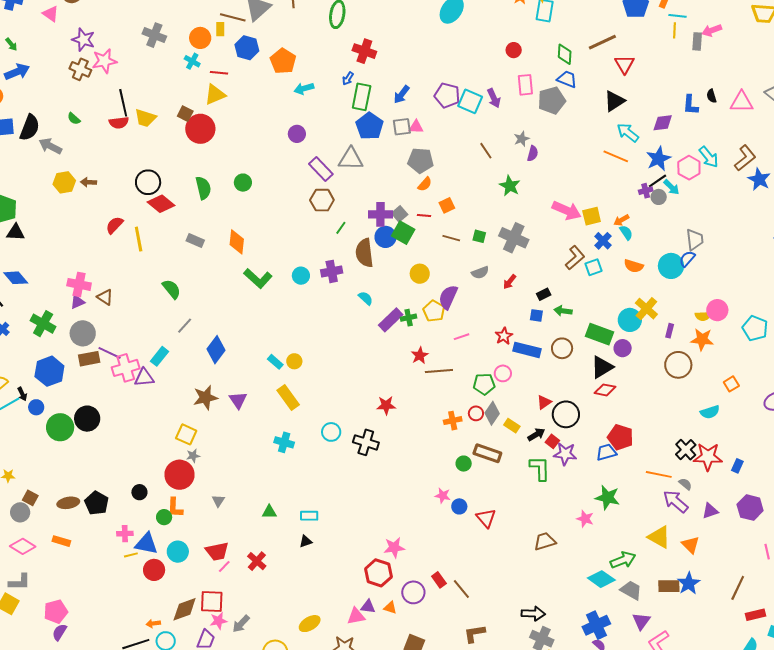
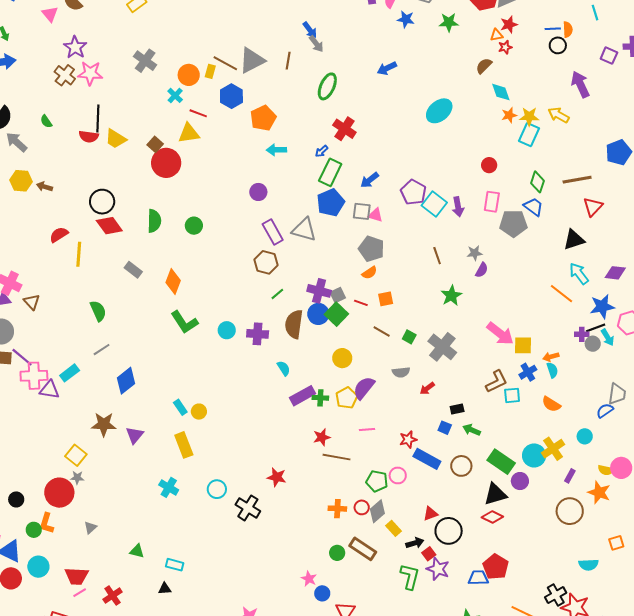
cyan circle: (671, 266) -> (585, 436), moved, size x0.6

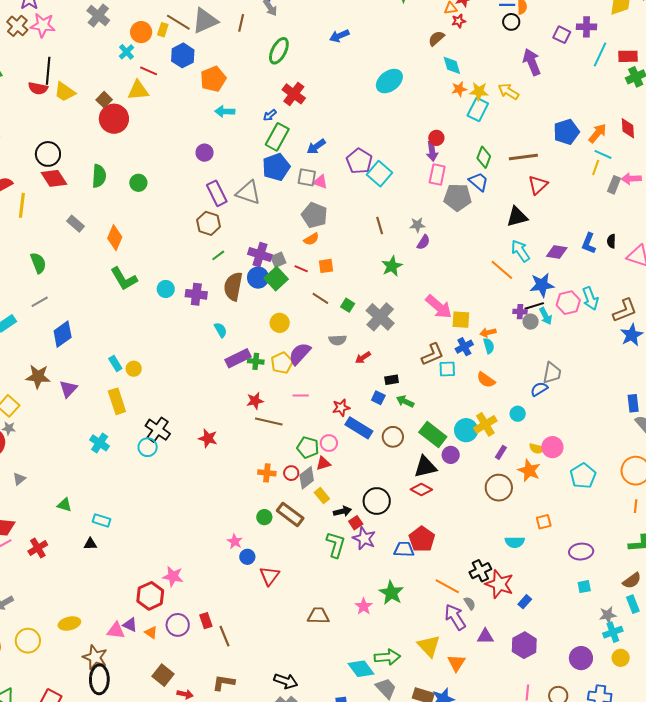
purple arrow: (458, 207) -> (432, 151), moved
black cross: (248, 508) -> (158, 430), moved
red triangle: (430, 514) -> (323, 463), moved

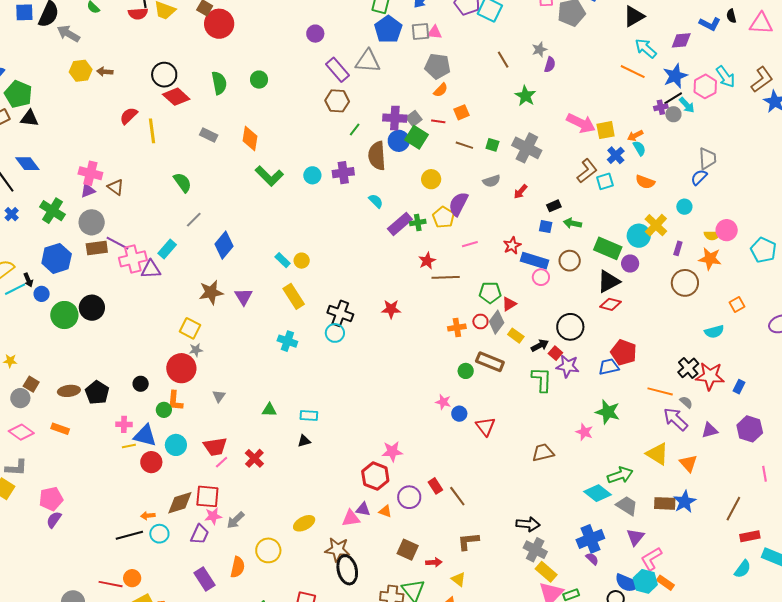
blue L-shape: (589, 243) -> (710, 24), turned -70
pink circle: (329, 443) -> (541, 277), moved

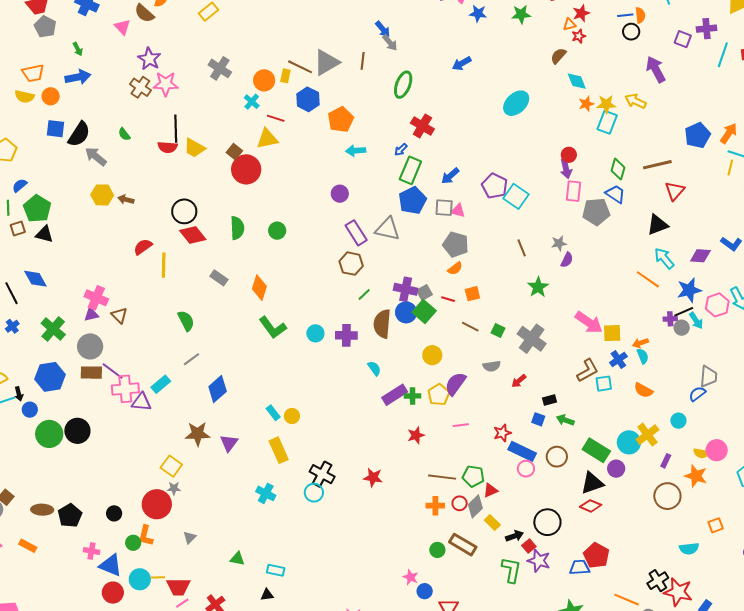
brown line: (446, 277) -> (442, 477), moved
yellow line: (129, 446) -> (158, 577), moved

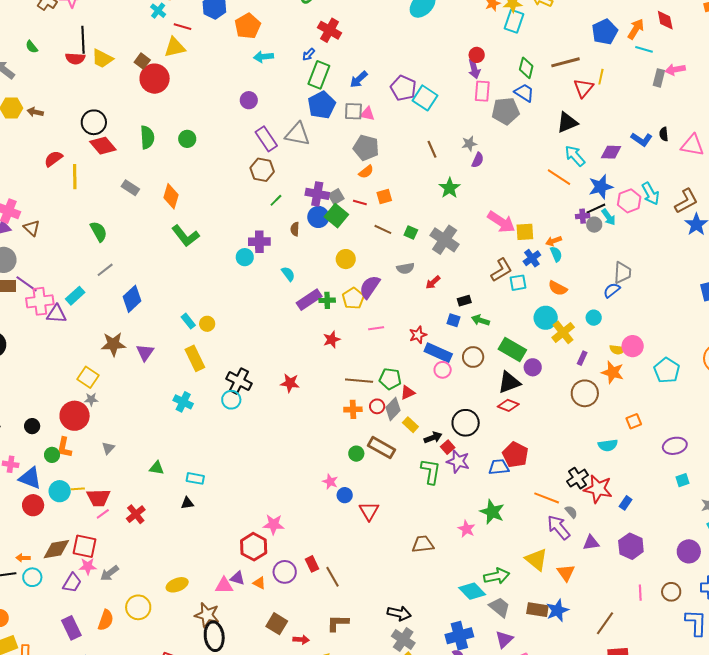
yellow line: (730, 168) -> (601, 77), moved
brown semicircle: (382, 324) -> (295, 229), size x0.5
cyan circle: (315, 333) -> (245, 257), moved
cyan circle: (629, 442) -> (546, 318), moved

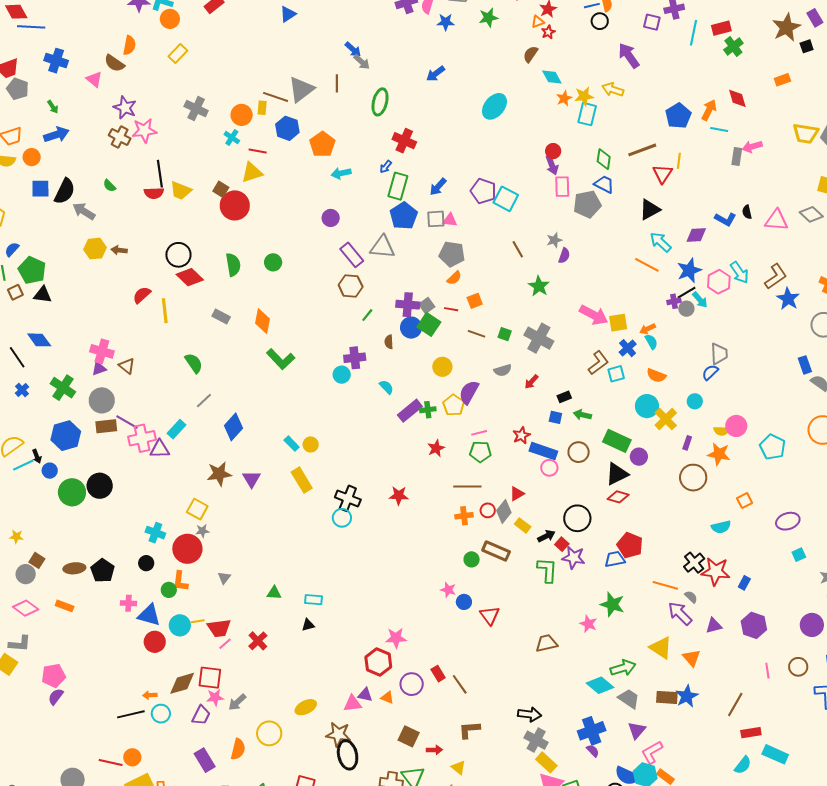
green pentagon: (390, 379) -> (480, 452), moved
cyan cross: (183, 402) -> (155, 533), moved

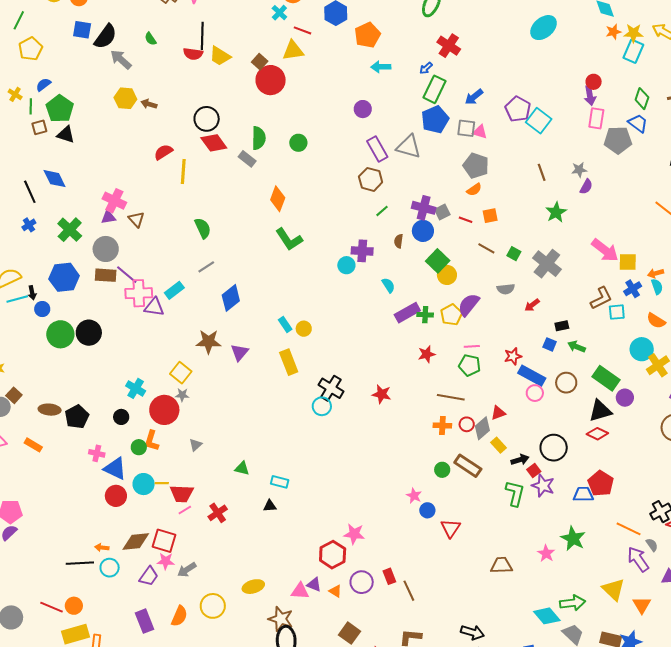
gray rectangle: (221, 316) -> (247, 159), moved
green square: (429, 324) -> (438, 261), moved

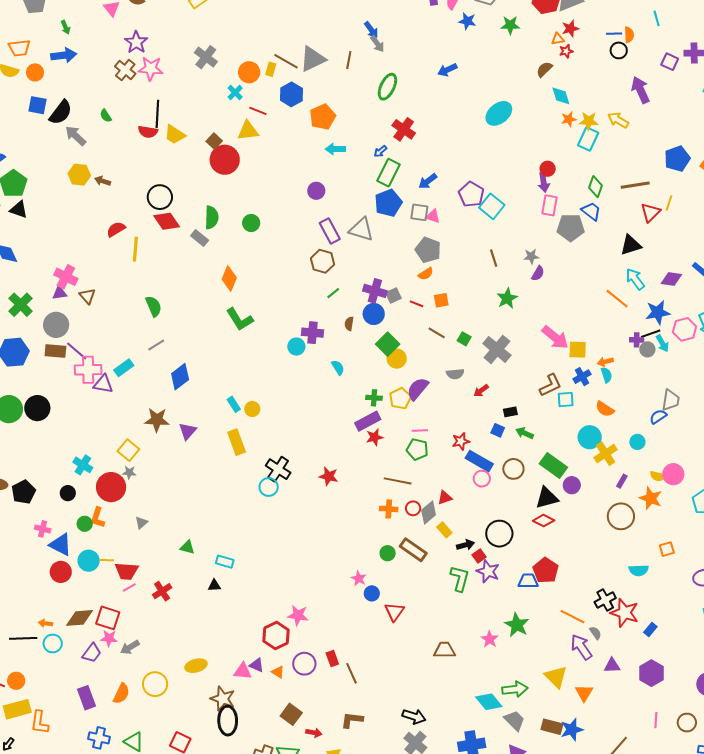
purple rectangle: (407, 313) -> (368, 421), moved

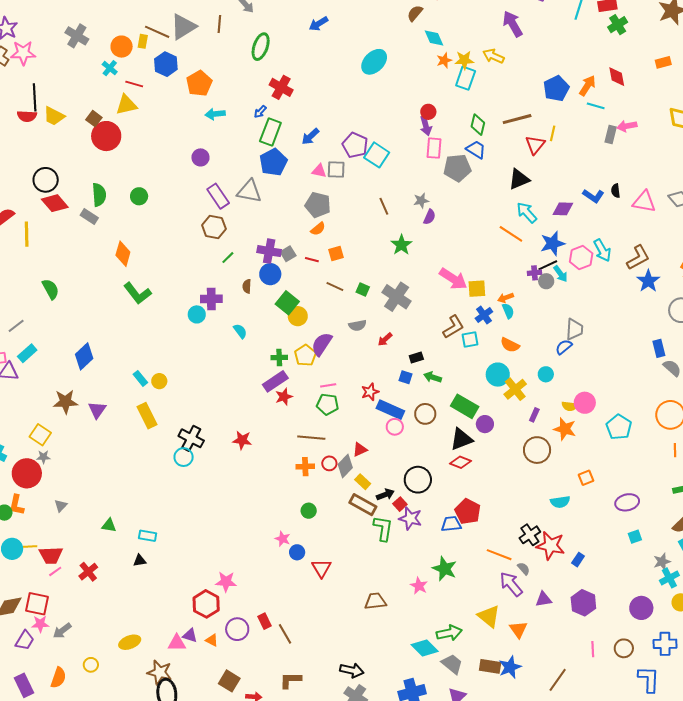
gray square: (419, 212) -> (336, 169), moved
gray line: (156, 345) -> (16, 326), moved
brown rectangle: (413, 550) -> (363, 505), moved
yellow circle: (155, 684) -> (91, 665), size x0.6

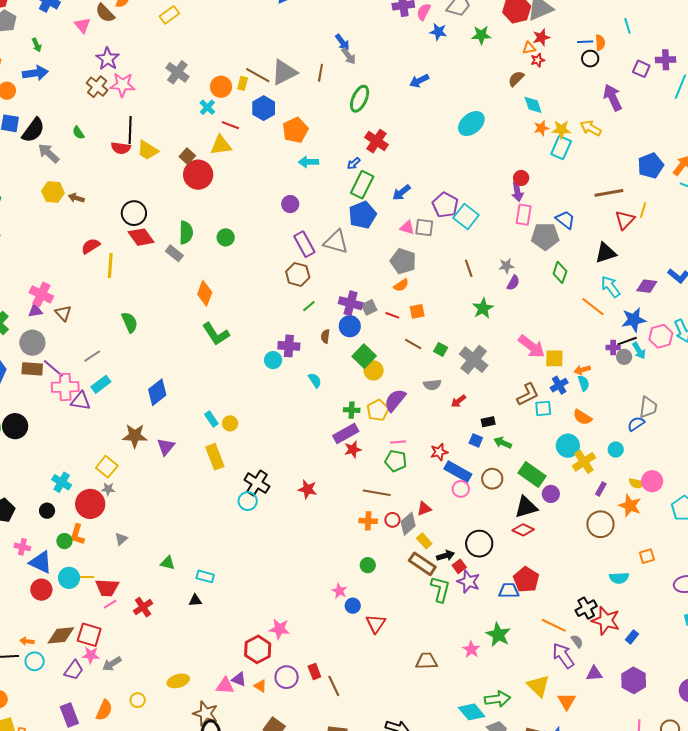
green diamond: (478, 125) -> (560, 272), moved

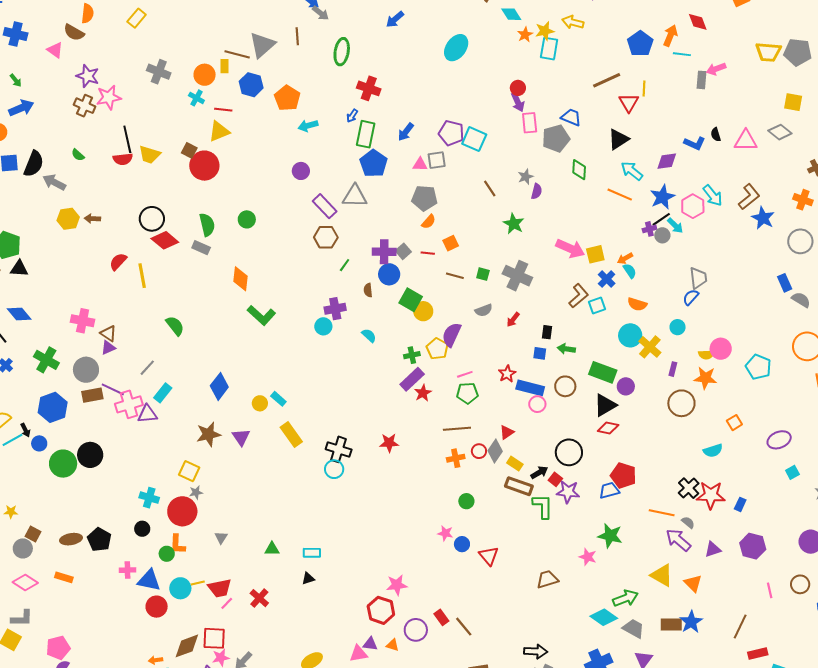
purple triangle: (35, 311) -> (108, 348), moved
black rectangle: (488, 422) -> (547, 332), turned -56
yellow circle: (230, 423) -> (260, 403), moved

